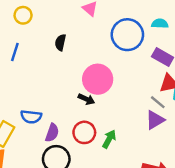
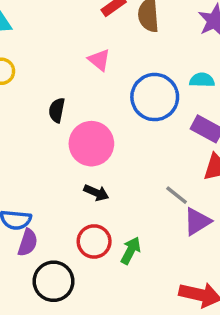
pink circle: (98, 79) -> (91, 144), moved
gray line: (158, 102) -> (177, 195), moved
purple semicircle: (52, 133) -> (28, 243), moved

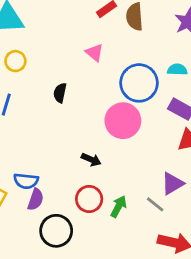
pink circle: (91, 144) -> (123, 121), moved
gray line: (177, 195) -> (155, 204), moved

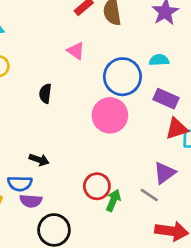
black arrow: (91, 160) -> (39, 160), moved
purple semicircle: (36, 199) -> (31, 201), turned 80
red circle: (89, 199) -> (97, 186), moved

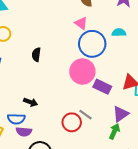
pink triangle: (76, 51) -> (81, 23), moved
purple rectangle: (166, 99) -> (102, 87), moved
gray line: (149, 195) -> (85, 115), moved
green arrow: (113, 200) -> (114, 131), moved

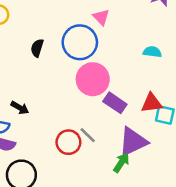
cyan semicircle: (119, 33) -> (152, 52), moved
blue circle: (92, 44) -> (80, 42), moved
purple triangle: (121, 114) -> (133, 142), size x1.4

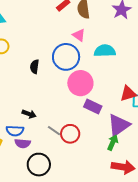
cyan semicircle: (152, 52) -> (105, 51), moved, size x1.5
purple rectangle: (115, 103) -> (93, 107), moved
gray line: (88, 135) -> (54, 131), moved

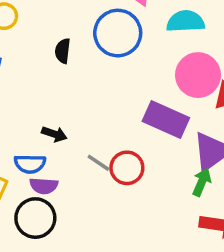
pink circle: (80, 83) -> (198, 75), moved
purple rectangle: (93, 107) -> (166, 119), size x1.4
black circle: (39, 165) -> (35, 218), moved

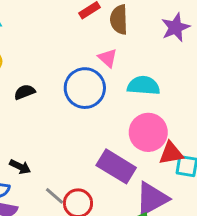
black semicircle: (63, 51) -> (25, 92), moved, turned 54

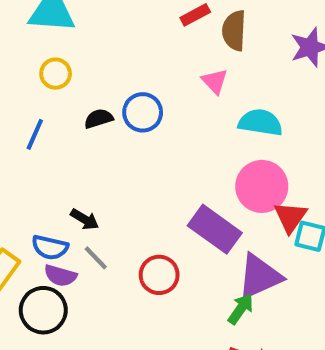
blue circle: (85, 88) -> (143, 112), moved, size x0.7
red triangle: (171, 153) -> (290, 217), turned -50
gray line: (54, 196) -> (96, 258), moved

